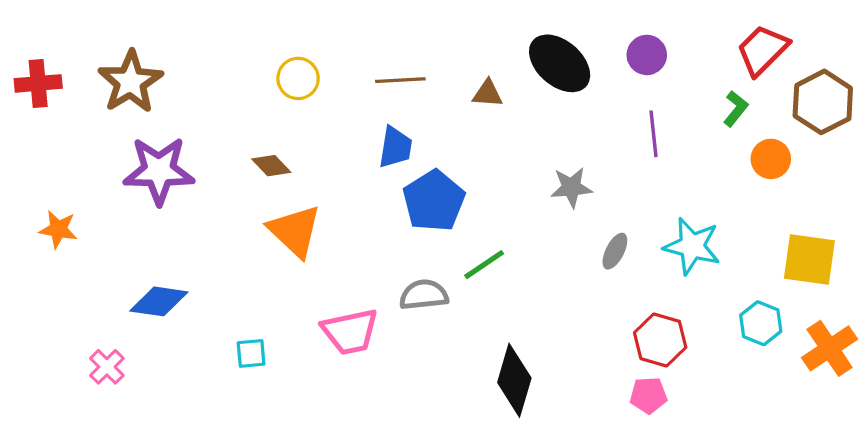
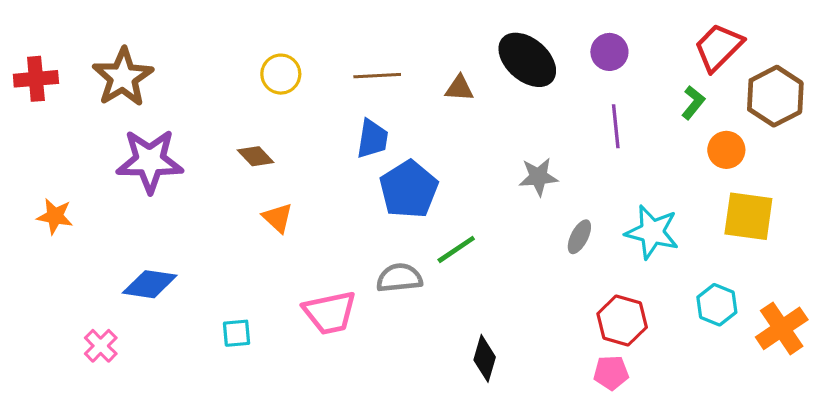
orange triangle: (295, 231) -> (278, 218), size x0.6
yellow square: (809, 260) -> (748, 216), moved
black diamond: (514, 380) -> (485, 358), size x0.7

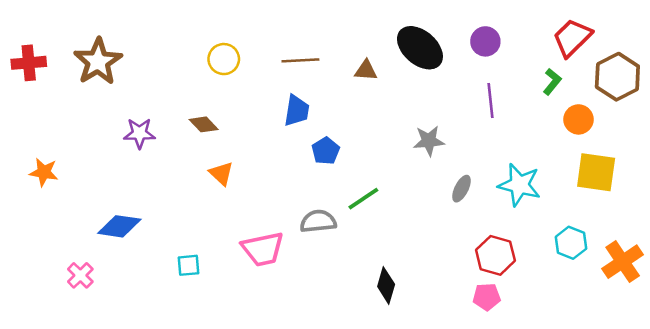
purple star: (150, 161) -> (139, 133), moved, size x0.6
blue pentagon: (409, 189) -> (326, 151), size x0.6

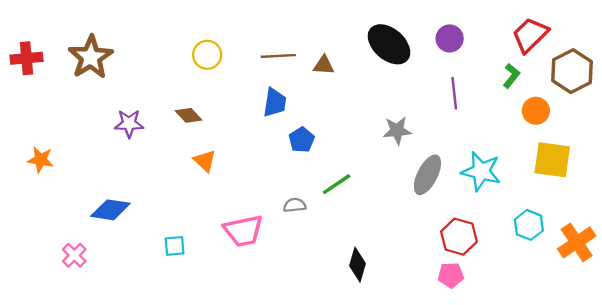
brown triangle: (366, 70) -> (324, 65), moved
gray ellipse: (461, 189) -> (427, 175), size x1.6
gray semicircle: (318, 221) -> (295, 205), size x0.7

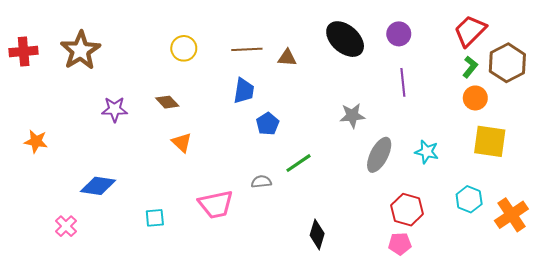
green L-shape: (511, 76) -> (470, 67), moved
cyan star: (481, 171) -> (427, 152), size x0.7

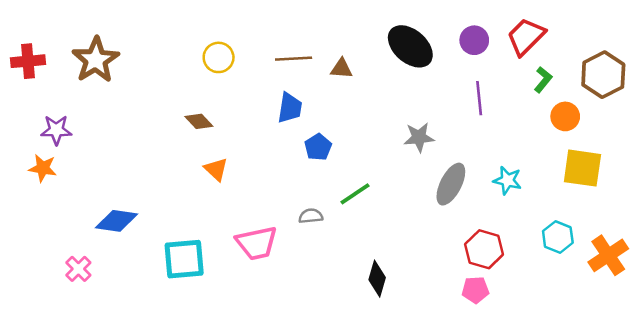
red trapezoid: (470, 31) -> (526, 37), moved
green L-shape: (470, 67) -> (543, 80), moved
purple star: (115, 109) -> (56, 130), moved
cyan square: (155, 218) -> (184, 259), size x1.8

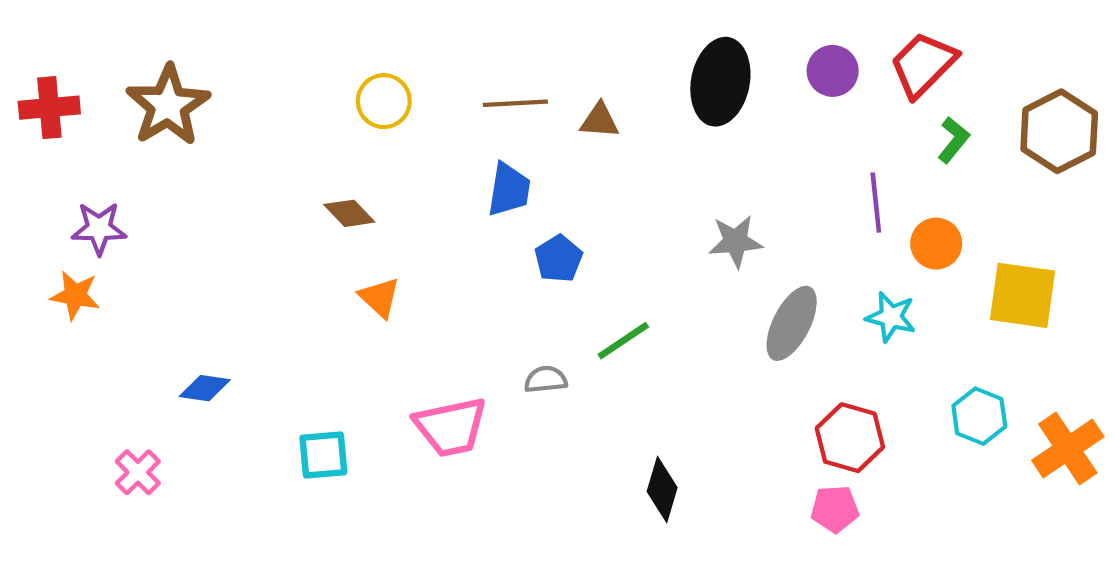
black ellipse: (410, 46) -> (720, 82), turned 60
purple line: (479, 98) -> (876, 203), moved
orange circle: (565, 116) -> (936, 244), moved
blue diamond: (117, 221) -> (205, 388), size x0.7
cyan square: (184, 259) -> (323, 455), size x0.7

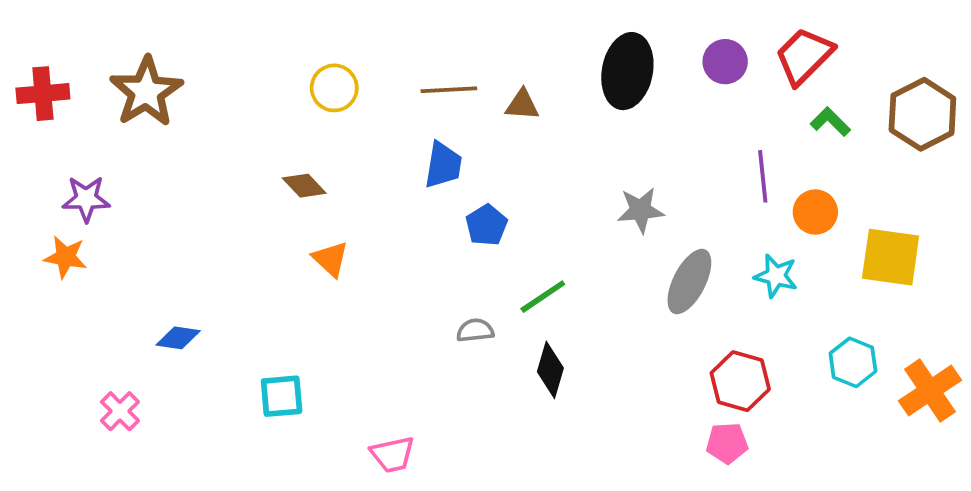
green L-shape: (953, 140) -> (830, 122), turned -84
pink trapezoid: (451, 427) -> (392, 454), moved, size x0.7
black diamond: (662, 490) -> (550, 370), moved

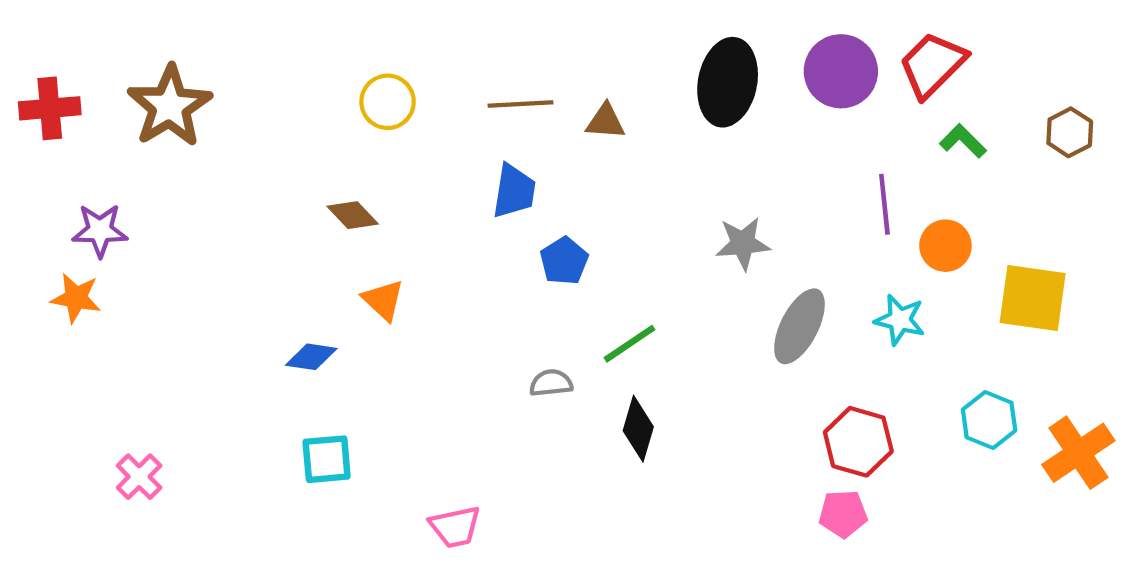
purple circle: (725, 62) -> (841, 71), size x1.4
brown hexagon: (922, 114) -> (1070, 132), size x0.6
blue diamond: (178, 338) -> (311, 357), moved

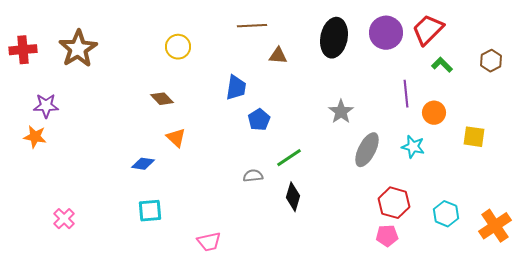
brown line: (521, 104) -> (252, 26), moved
gray star: (743, 243) -> (341, 112), turned -30
yellow square: (1033, 298) -> (474, 137), size x0.7
cyan hexagon: (989, 420) -> (446, 214), moved
orange cross: (1078, 453) -> (495, 226), moved

